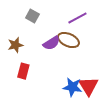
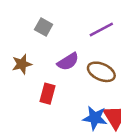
brown ellipse: (68, 40) -> (101, 72), moved
red rectangle: (23, 71) -> (47, 94), moved

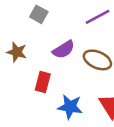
brown star: (22, 64) -> (17, 52), turned 30
blue star: (95, 118) -> (70, 107), moved

